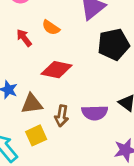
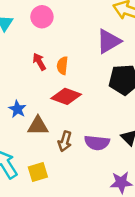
orange semicircle: (51, 27) -> (62, 66), moved, turned 54
yellow square: (36, 135) -> (38, 172), moved

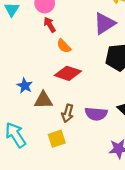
red arrow: (39, 62) -> (50, 25), moved
orange semicircle: (62, 66) -> (64, 46), turned -49
yellow square: (38, 172) -> (57, 139), moved

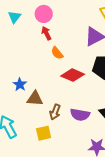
red diamond: (68, 73) -> (73, 75), moved

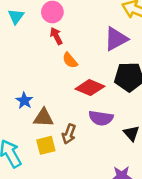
purple semicircle: (80, 115) -> (101, 118), moved
yellow square: (44, 133) -> (46, 145), moved

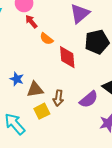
red diamond: (90, 88) -> (67, 57), turned 75
purple semicircle: (101, 118) -> (89, 99), moved, turned -36

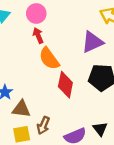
orange semicircle: (47, 39) -> (49, 59), size x1.5

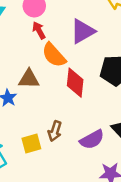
purple triangle: (92, 42) -> (83, 31), moved
brown triangle: (21, 109) -> (29, 79), moved

